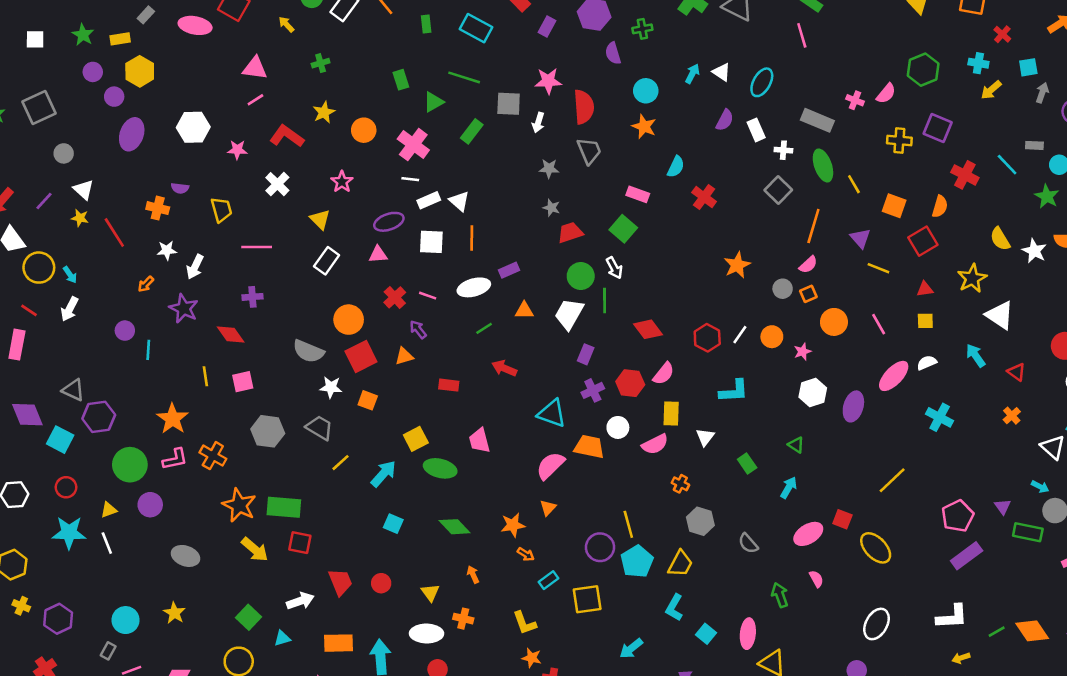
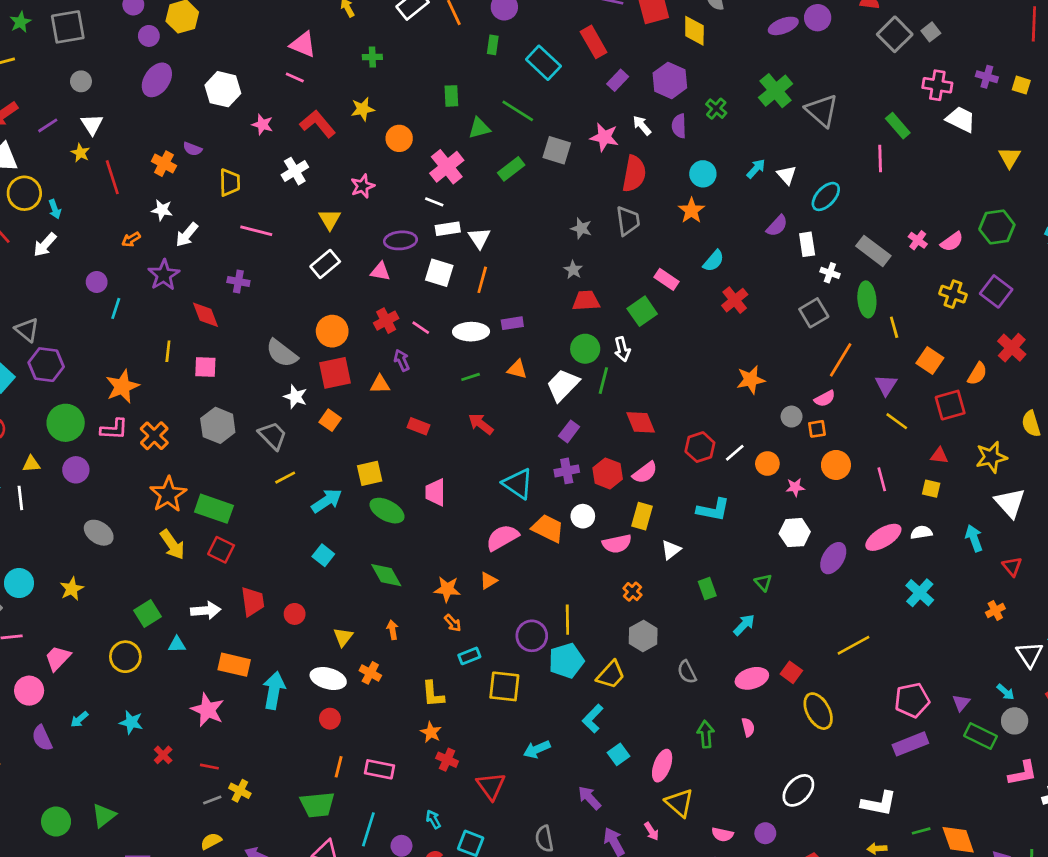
green cross: (642, 29) -> (716, 109), turned 36
pink line: (255, 100) -> (295, 77), turned 42
white arrow: (538, 123) -> (642, 125), moved, turned 108

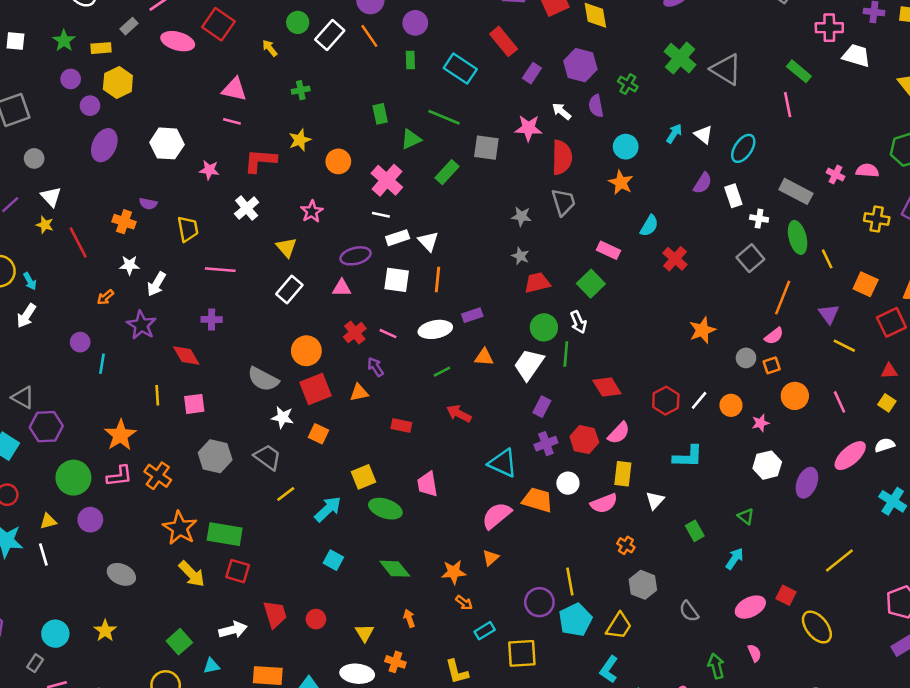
red L-shape: (318, 124) -> (260, 161), turned -36
pink semicircle: (952, 242) -> (867, 171), turned -130
yellow square: (931, 489) -> (887, 403), turned 30

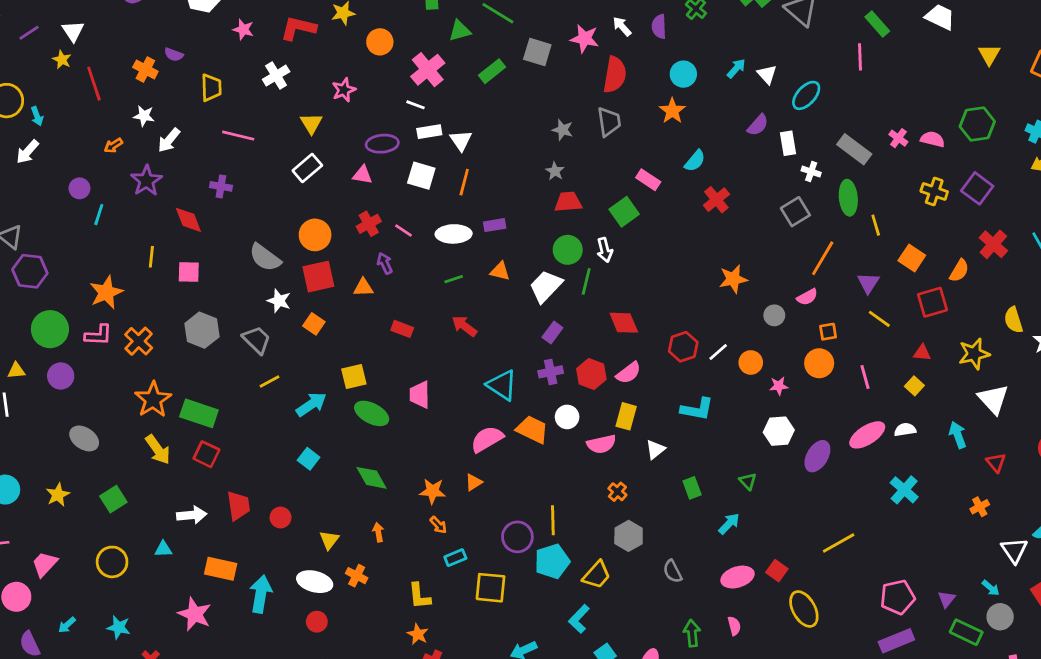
orange square: (772, 365) -> (828, 332), moved
green square: (179, 642) -> (113, 499), moved

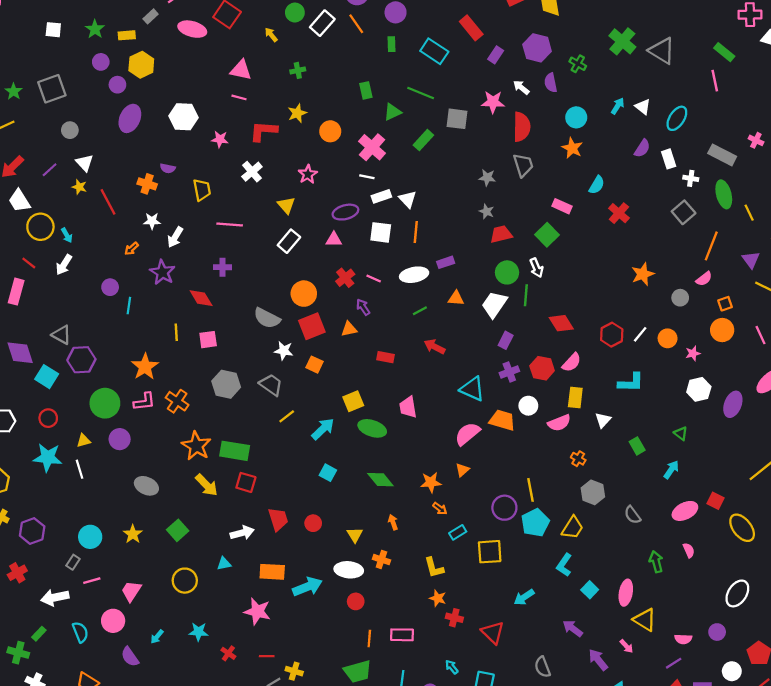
cyan arrow: (261, 594) -> (307, 587), turned 68

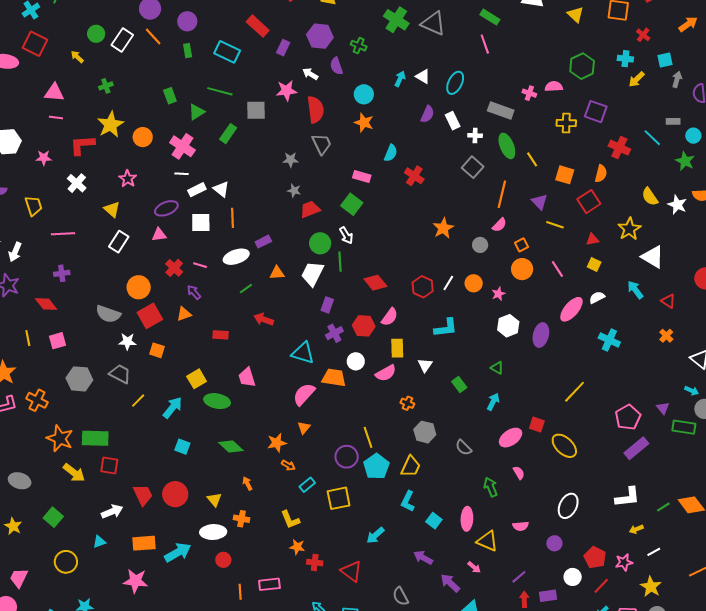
yellow star: (297, 113) -> (111, 125), size x1.5
red circle: (313, 523) -> (175, 494), size x1.6
pink semicircle: (683, 639) -> (521, 526), moved

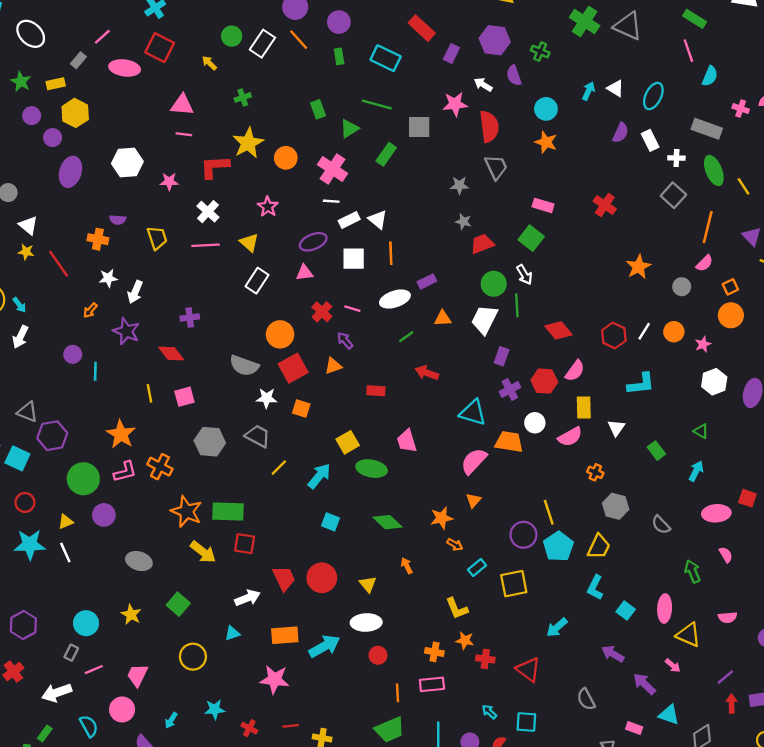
cyan semicircle: (391, 153) -> (710, 76), moved
pink line: (63, 234) -> (206, 245), moved
pink ellipse: (511, 438) -> (716, 513), turned 30
orange cross: (242, 519) -> (434, 652), moved

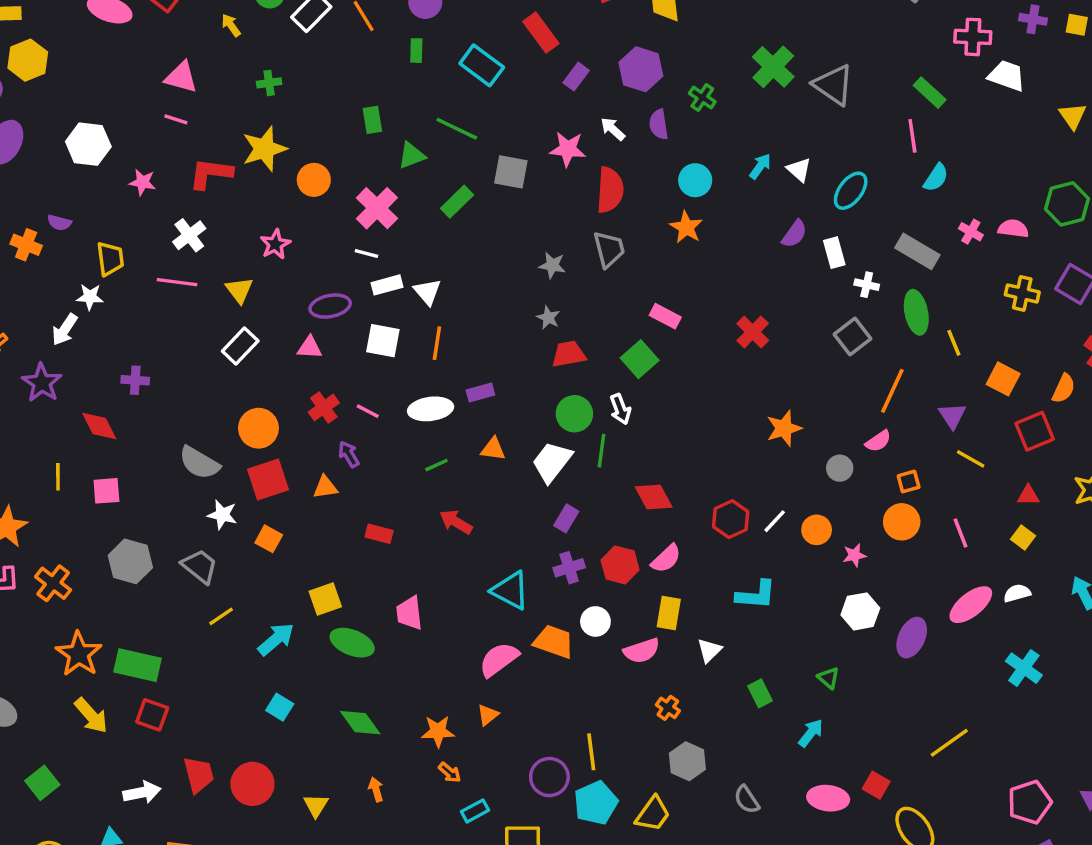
white star: (108, 278) -> (90, 297), moved

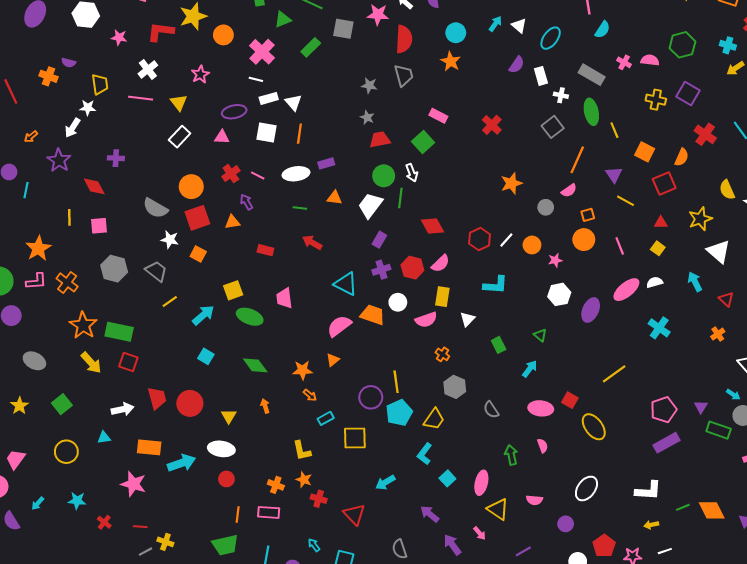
green line: (436, 465) -> (300, 208), turned 32

